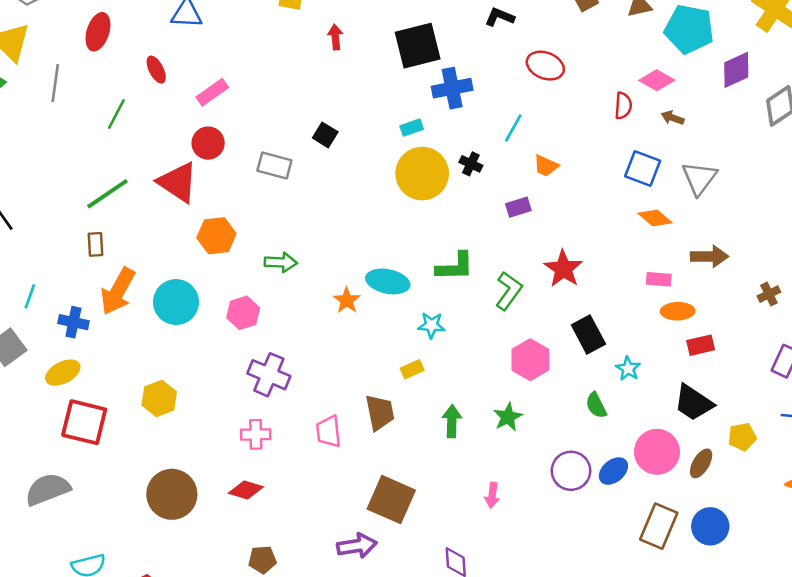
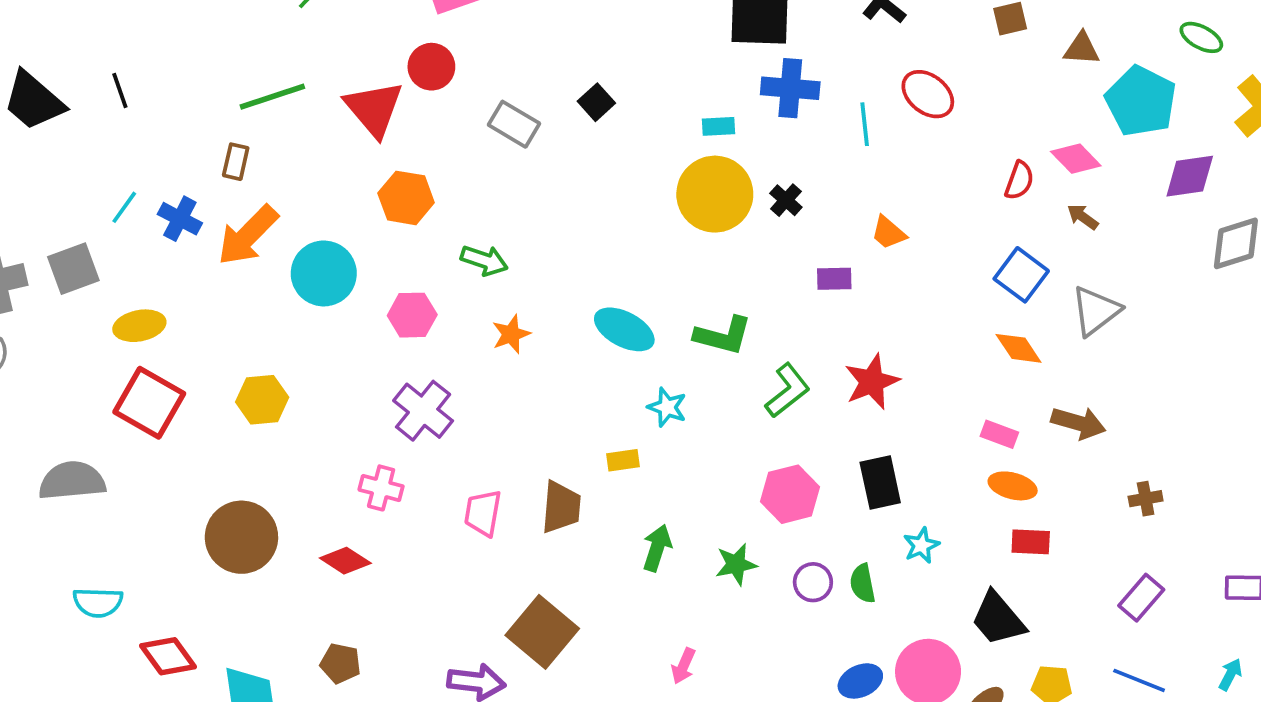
cyan line: (513, 128) -> (865, 124), moved, turned -52
orange star: (347, 300) -> (511, 334), moved
blue cross: (73, 322) -> (180, 219), moved
purple circle: (571, 471) -> (813, 582), moved, size x0.7

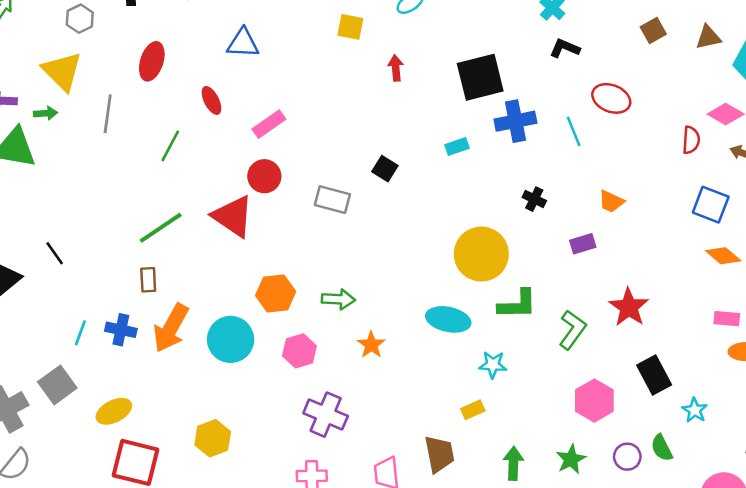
cyan rectangle: (719, 126) -> (457, 147), moved
yellow circle: (715, 194) -> (481, 254), moved
orange hexagon: (406, 198) -> (276, 294), moved

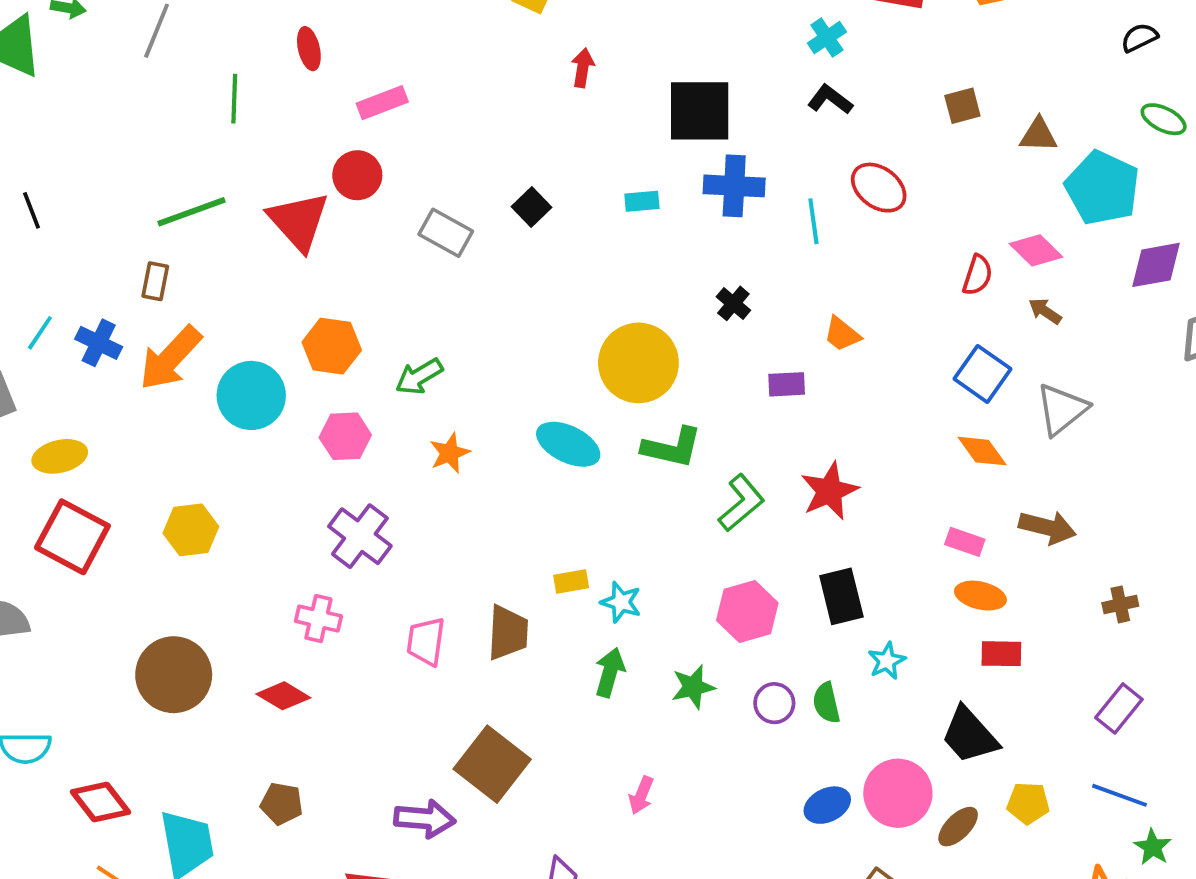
green line: (170, 146) -> (234, 99), turned -40
green arrow: (338, 299) -> (419, 376), turned 132
cyan star: (493, 365) -> (621, 602), moved

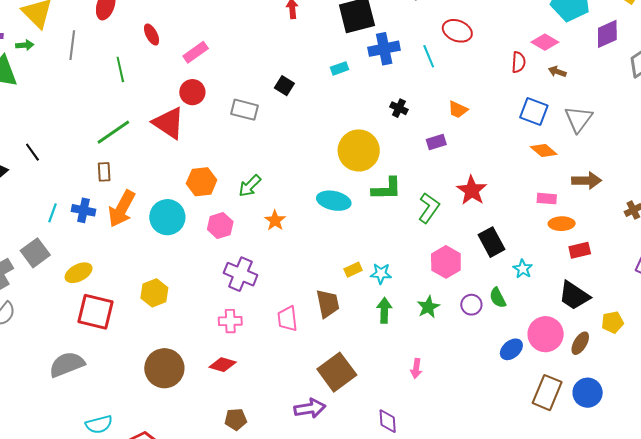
brown square: (492, 764) -> (337, 372), turned 30

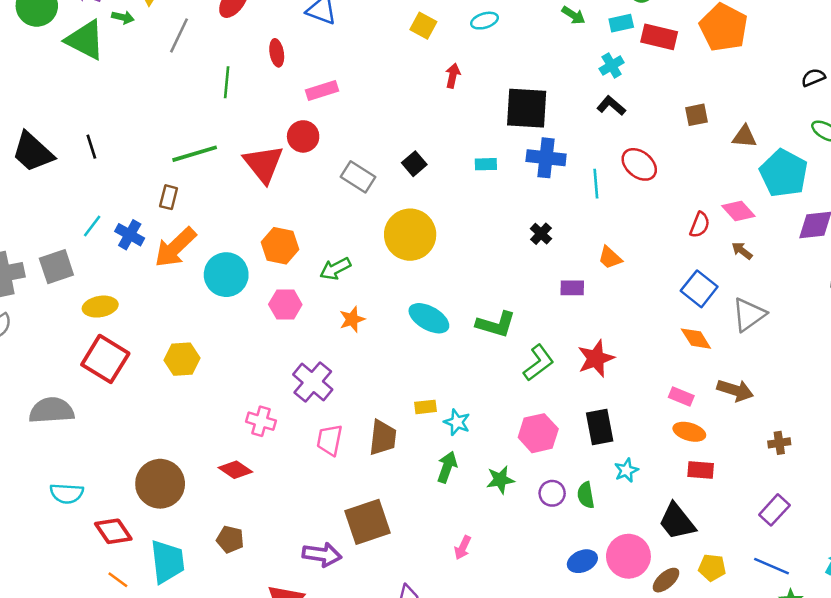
yellow circle: (359, 150) -> (410, 235), moved
purple cross: (240, 274) -> (313, 382), moved
brown circle: (164, 368) -> (160, 484), moved

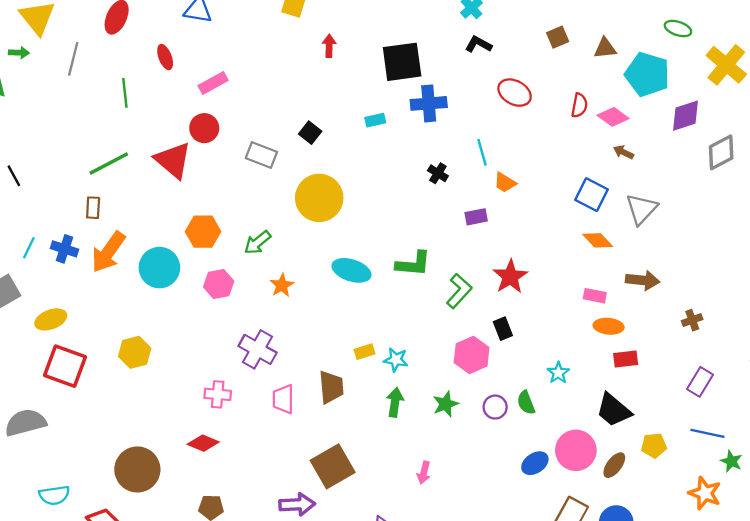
cyan line: (596, 184) -> (482, 152), moved
red semicircle: (700, 225) -> (579, 105), moved
black rectangle: (600, 427) -> (503, 329), moved, size x0.7

